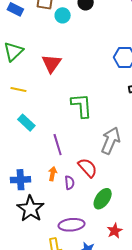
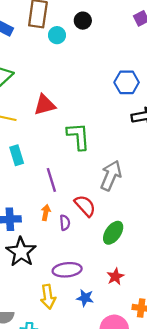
red triangle: (52, 63) -> (45, 105), moved, turned 40
cyan rectangle: (26, 123) -> (17, 155), turned 30
green ellipse: (103, 199) -> (113, 233), moved

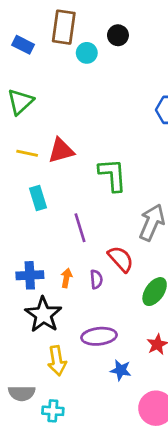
red triangle: (45, 105) -> (61, 151), moved
orange arrow: (46, 213) -> (66, 278), moved
yellow arrow: (48, 297) -> (57, 361), moved

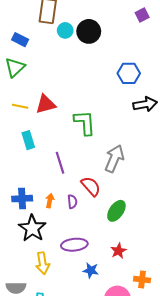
black circle: (118, 35) -> (89, 31), moved, size x1.5
blue rectangle: (23, 45) -> (20, 40), moved

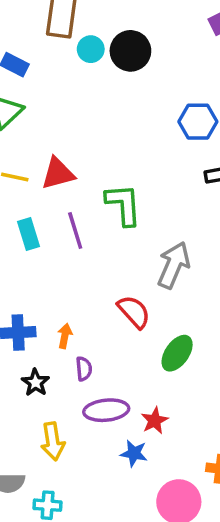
purple line: (60, 163) -> (75, 231), moved
purple semicircle: (72, 202) -> (84, 369), moved
black star: (32, 228) -> (35, 383), size x0.6
red star: (118, 251) -> (155, 421), moved

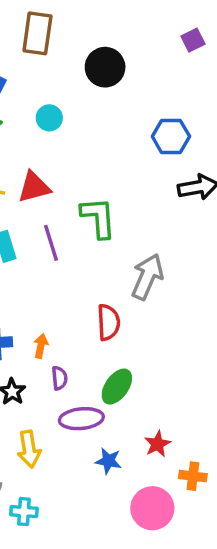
cyan circle: (91, 49) -> (49, 118), moved
red semicircle: (134, 312) -> (108, 322), turned 39
green ellipse: (177, 353) -> (117, 387), moved
red star: (155, 421) -> (157, 444), moved

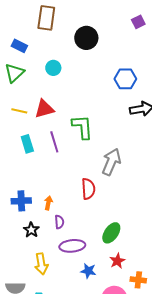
green ellipse: (117, 387) -> (111, 233), moved

